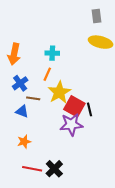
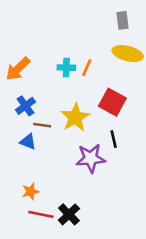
orange arrow: (14, 54) -> (18, 69), turned 35
orange line: (47, 74) -> (87, 68), moved
red square: (74, 106) -> (112, 102), moved
orange star: (24, 142) -> (31, 191), moved

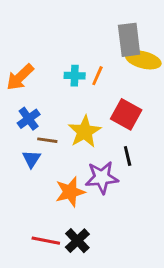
gray rectangle: (123, 20) -> (129, 40), moved, size x1.6
blue triangle: (28, 142) -> (31, 159), turned 42
orange star: (31, 191) -> (70, 192), moved, size x1.5

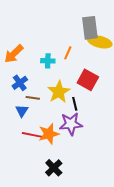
cyan cross: (75, 76) -> (48, 61), moved
black line: (128, 156) -> (75, 104), moved
red line: (46, 241) -> (32, 135), moved

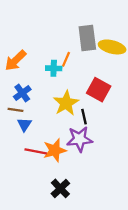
gray rectangle: (90, 28) -> (87, 38), moved
orange line: (68, 53) -> (66, 59), moved
brown line: (33, 98) -> (15, 110), moved

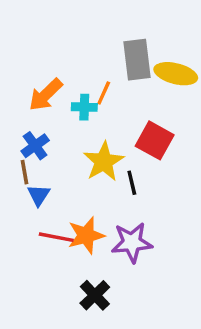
orange arrow: (15, 60) -> (46, 95), moved
brown line: (15, 110) -> (25, 172), turned 72
purple star: (79, 139) -> (132, 242), moved

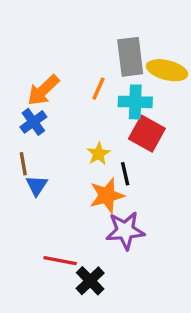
cyan cross: (84, 107) -> (135, 102), moved, size x1.4
blue cross: (35, 146) -> (33, 122), moved
yellow star: (104, 162) -> (98, 154), size x0.6
orange star: (86, 235) -> (107, 195), moved
red line: (56, 237) -> (60, 261), moved

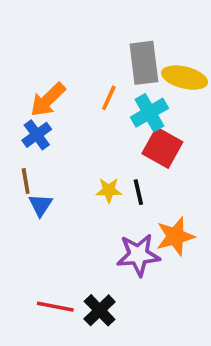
cyan cross: (135, 102) -> (149, 113), turned -32
yellow star: (98, 154) -> (109, 190), moved, turned 30
orange star: (107, 195) -> (175, 236), moved
red line: (60, 261) -> (55, 307), moved

